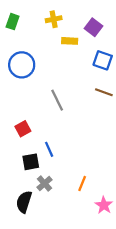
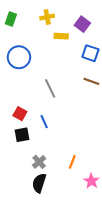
red square: (23, 129) -> (20, 114), turned -32
blue line: (49, 149) -> (44, 122), moved
black square: (31, 162) -> (22, 135), moved
black semicircle: (24, 202) -> (39, 183), moved

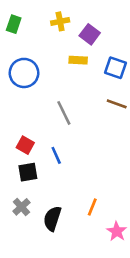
purple square: (82, 24) -> (90, 34), moved
yellow rectangle: (61, 36) -> (78, 60), moved
gray cross: (39, 162) -> (21, 207), moved
black semicircle: (39, 183) -> (52, 219), moved

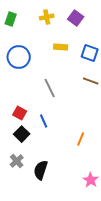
purple square: (90, 34) -> (76, 18), moved
black square: (28, 172) -> (22, 134), turned -35
orange line: (92, 207) -> (81, 139), moved

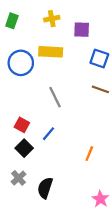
purple square: (76, 18) -> (82, 30), moved, turned -35
yellow rectangle: (61, 47) -> (51, 52), moved, size x1.5
blue line: (44, 121) -> (48, 134), turned 64

